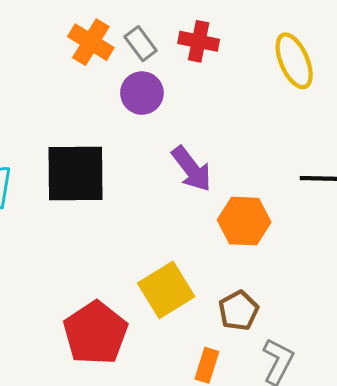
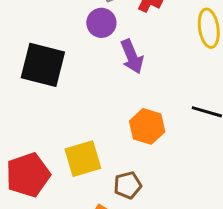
purple arrow: (192, 169) -> (132, 57), moved

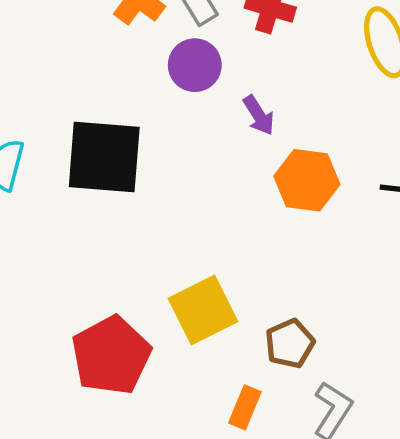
purple arrow: (132, 57) -> (259, 115), size x0.7
orange hexagon: (147, 126) -> (307, 180), moved

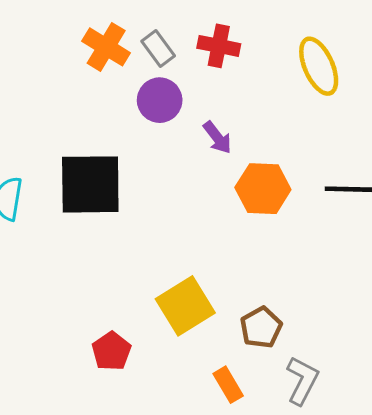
red pentagon: (111, 355) -> (111, 351), size x0.6
orange rectangle: (245, 407) -> (228, 385), turned -48

